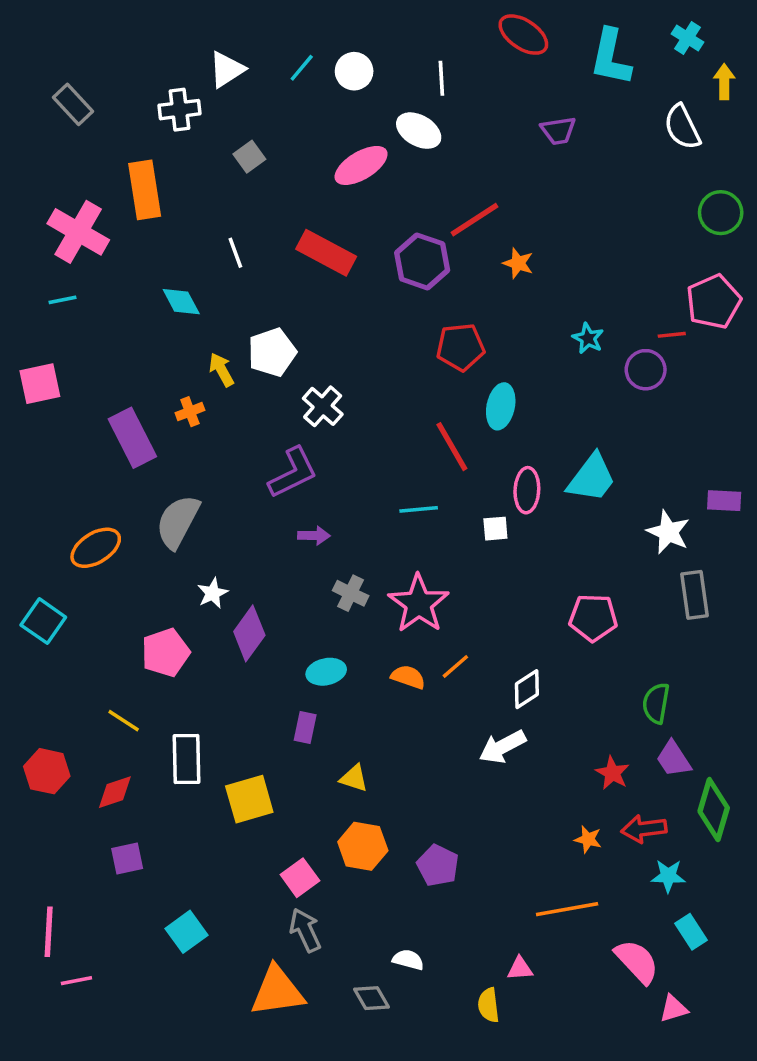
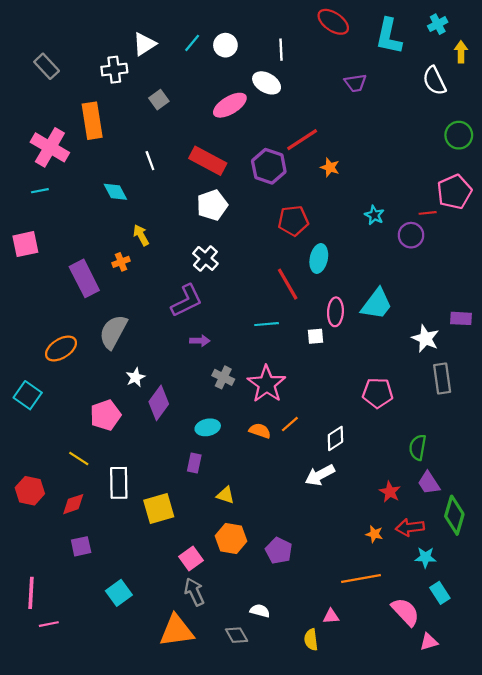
cyan cross: (687, 38) -> (438, 24), turned 30
white pentagon: (272, 352) -> (212, 205), moved

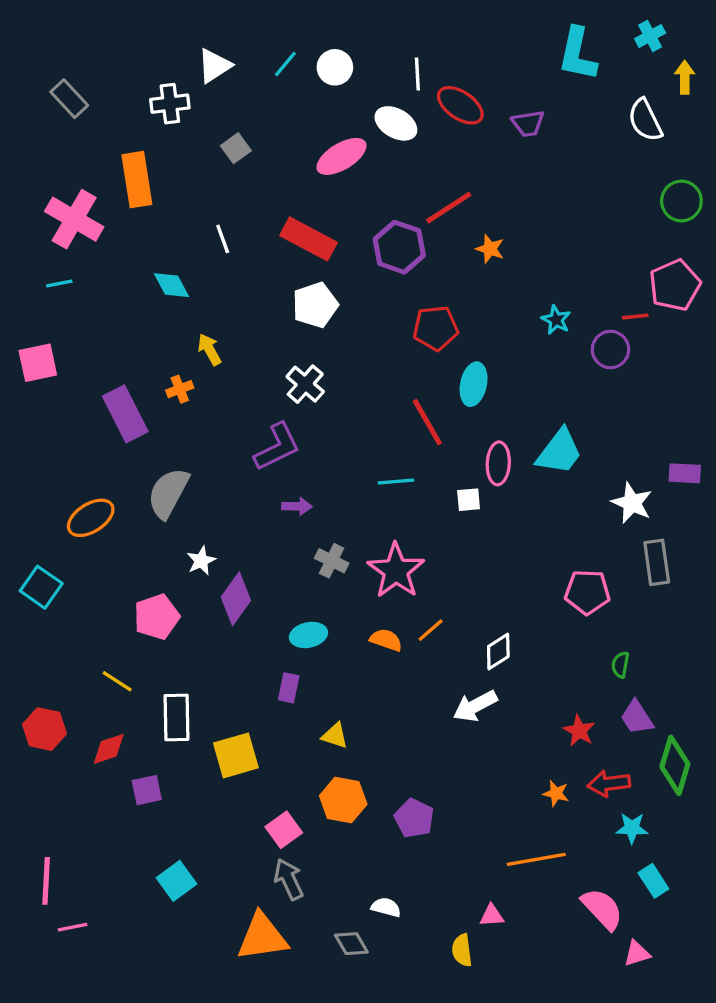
red ellipse: (333, 22) -> (460, 105), moved
pink pentagon: (378, 393) -> (587, 592), moved
green semicircle: (418, 447) -> (620, 665), size x0.7
purple square: (81, 546) -> (147, 790), moved

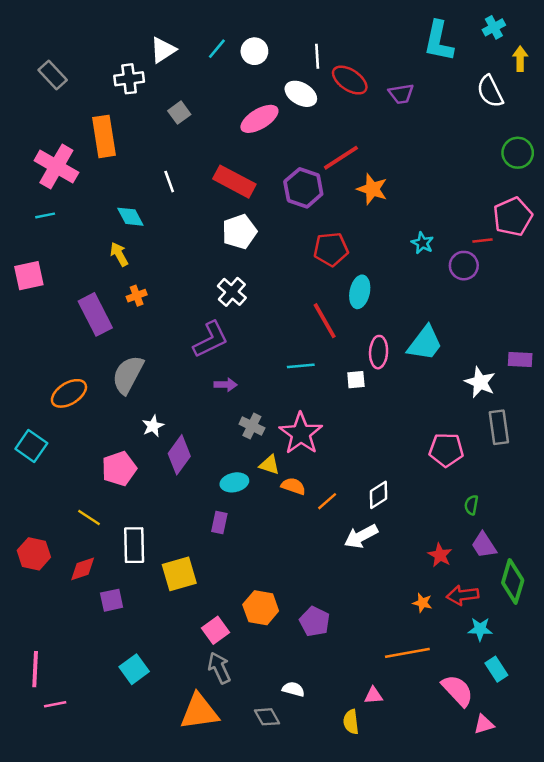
orange star: (490, 249) -> (372, 189), size x1.4
yellow arrow: (209, 350) -> (119, 254), moved
orange line: (431, 630) -> (327, 501), moved
yellow triangle: (335, 736) -> (269, 465), moved

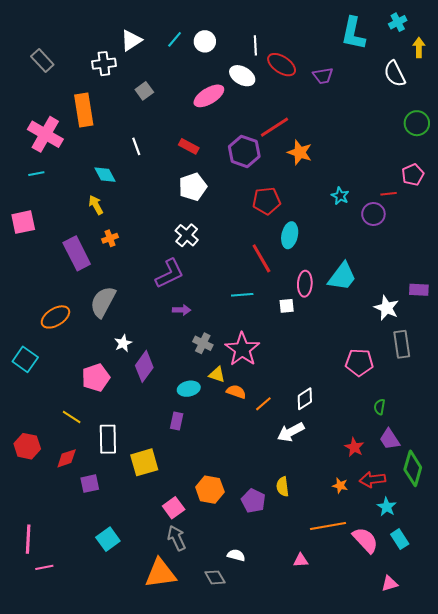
red rectangle: (234, 182) -> (189, 146), size x0.6
pink pentagon: (513, 217) -> (413, 175), size x0.7
cyan star: (480, 629) -> (387, 507), turned 30
pink semicircle: (458, 690) -> (365, 540), moved
yellow semicircle: (351, 722) -> (283, 487), moved

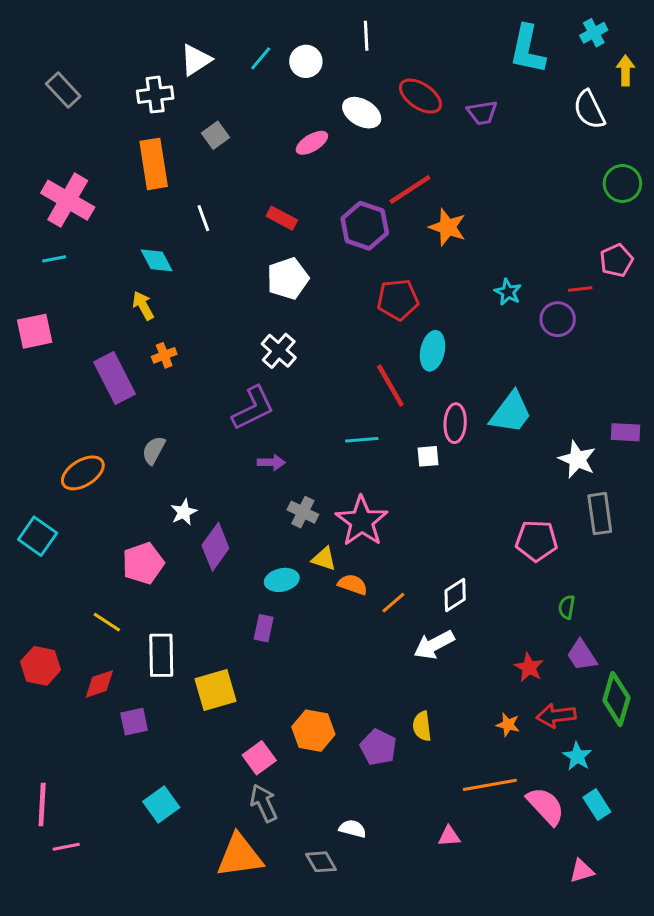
white line: (255, 45) -> (366, 36), moved
pink ellipse: (209, 96) -> (312, 143), size x0.7
orange rectangle: (84, 110) -> (154, 164), moved
gray semicircle: (103, 302) -> (154, 450), size x0.6

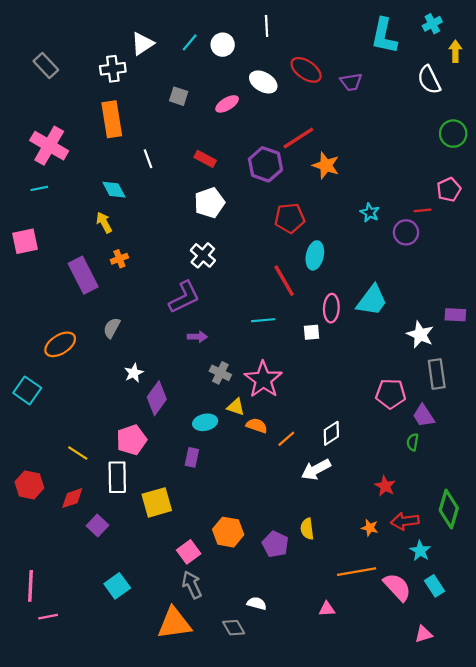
gray square: (215, 135) -> (179, 96), moved, turned -36
pink pentagon: (143, 563) -> (132, 440), moved
purple trapezoid: (582, 655) -> (424, 416), moved
purple square: (134, 722) -> (97, 526), turned -35

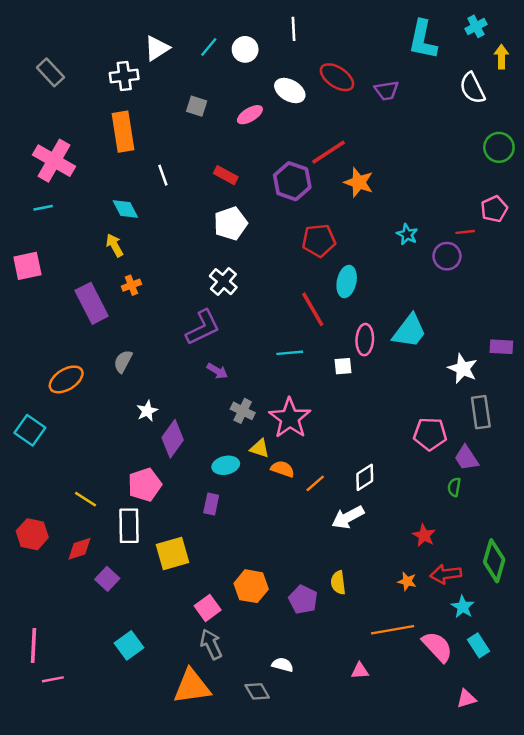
purple arrow: (197, 337) -> (217, 371), turned 30

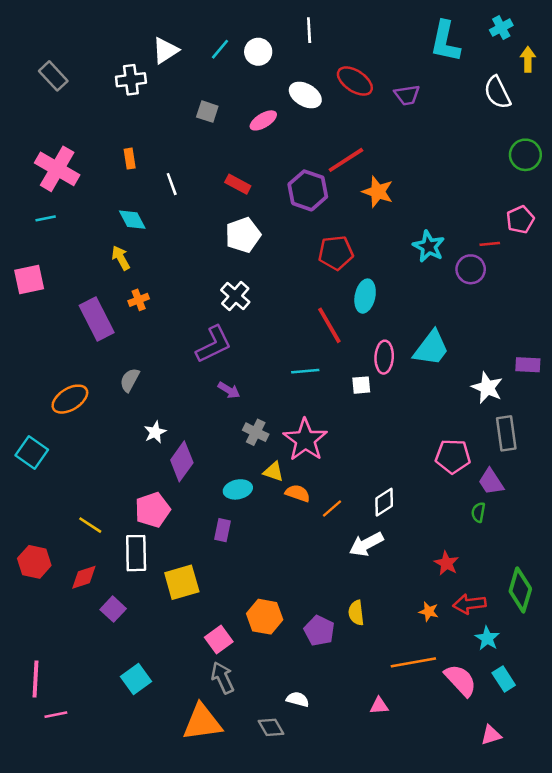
orange rectangle: (123, 132) -> (130, 159), moved, size x0.5
cyan star: (407, 234) -> (429, 246), size x1.4

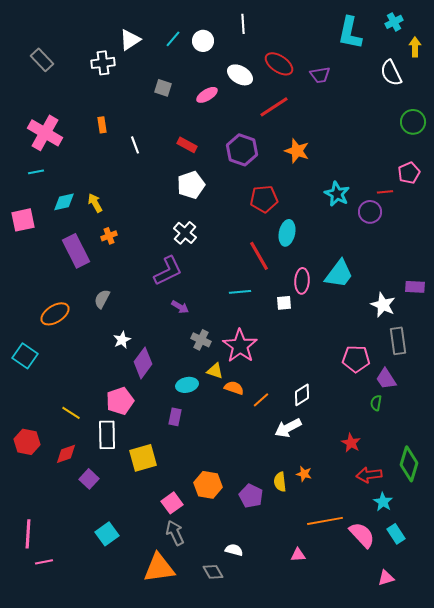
red line: (346, 160) -> (274, 107), moved
cyan diamond: (132, 220) -> (64, 202), moved, turned -75
orange star: (429, 612) -> (304, 474), moved

